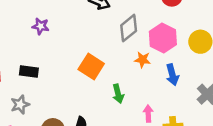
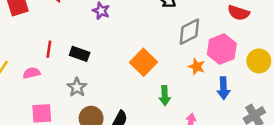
gray star: (20, 105) -> (77, 87), moved, turned -30

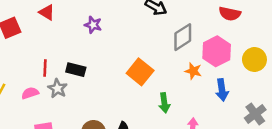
gray star: (77, 87) -> (57, 88), moved

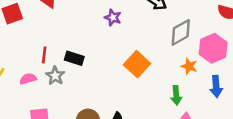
purple star: (93, 25) -> (113, 18), moved
green arrow: (164, 103) -> (176, 95), moved

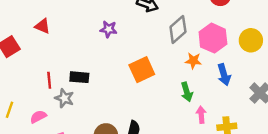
orange square: (137, 64) -> (142, 70), turned 35
pink semicircle: (28, 79) -> (38, 117), moved

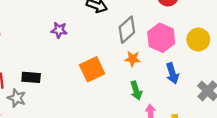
orange star: (193, 61) -> (133, 59), moved

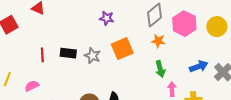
purple star: (59, 30) -> (107, 18), moved
blue arrow: (172, 73) -> (199, 66), moved, turned -96
gray star: (17, 98) -> (92, 56), moved

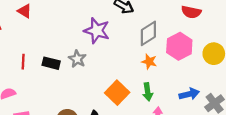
purple star: (107, 18) -> (97, 31), size x1.6
orange square: (122, 49) -> (117, 93), moved, turned -30
gray star: (92, 56) -> (77, 59), moved

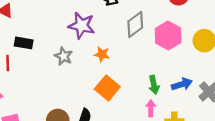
orange star: (149, 62) -> (102, 54), moved
black rectangle: (51, 63) -> (24, 43), moved
green arrow: (148, 92) -> (154, 85), moved

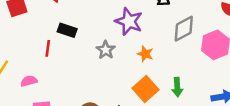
green arrow: (154, 85) -> (177, 87), moved

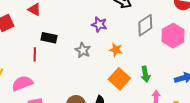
purple star: (129, 21) -> (99, 24), size x0.7
pink semicircle: (29, 81) -> (22, 83), size x1.5

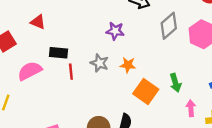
orange star: (116, 50) -> (128, 65), moved
red line: (35, 54) -> (71, 72), moved
pink semicircle: (22, 83) -> (30, 71), moved

